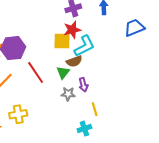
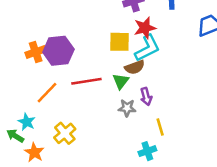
red star: (72, 30) -> (145, 28), moved
red line: (36, 72) -> (86, 81), turned -65
yellow cross: (18, 114) -> (65, 133), turned -30

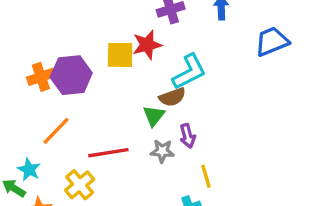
red star: (145, 28) -> (147, 45), moved
yellow square: (119, 42) -> (120, 55), moved
red line: (86, 81) -> (108, 153), moved

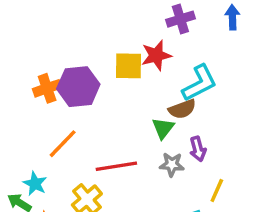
yellow line: (206, 176) -> (217, 190), turned 40

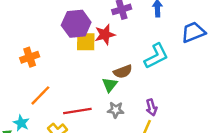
cyan L-shape: (200, 83) -> (156, 56), moved
purple hexagon: (78, 87) -> (76, 24), moved
purple arrow: (198, 149) -> (151, 107), moved

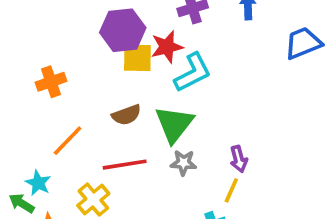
cyan L-shape: (156, 56) -> (193, 73), moved
brown semicircle: (123, 72) -> (126, 115), moved
green triangle: (110, 85) -> (174, 124), size x1.6

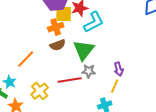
orange cross: (51, 82) -> (56, 27), moved
red line: (125, 165) -> (70, 80), moved

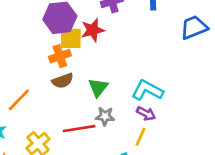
cyan L-shape: (94, 22) -> (147, 90), moved, turned -125
green triangle: (84, 50) -> (98, 88), size x0.7
purple arrow: (119, 69) -> (146, 114), turned -48

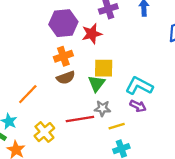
yellow square: (71, 38) -> (104, 68), moved
yellow line: (141, 137) -> (117, 126), moved, turned 49

